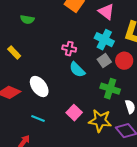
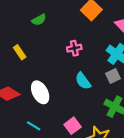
green semicircle: (27, 19) -> (39, 20), turned -48
pink cross: (69, 49) -> (74, 48), moved, turned -32

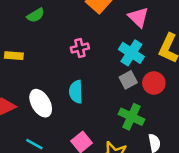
yellow rectangle: (20, 52) -> (14, 56), turned -48
cyan semicircle: (83, 81) -> (76, 92), moved, turned 36

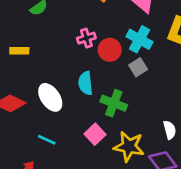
red circle: (154, 83) -> (110, 50), moved
green cross: (132, 117) -> (114, 103), moved

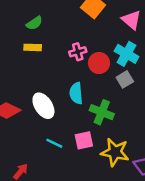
yellow rectangle: (19, 51) -> (33, 47), moved
pink square: (95, 134) -> (84, 140), turned 30
cyan line: (47, 140) -> (54, 143), moved

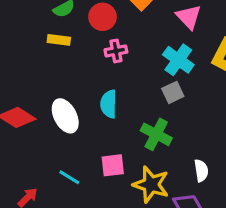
red circle: (99, 63) -> (103, 17), moved
green cross: (102, 112) -> (156, 134), moved
cyan line: (54, 143) -> (69, 177), moved

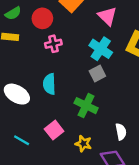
white ellipse: (65, 116) -> (17, 94), turned -30
pink square: (113, 165) -> (54, 130), turned -30
yellow star: (151, 185) -> (83, 144), size x0.6

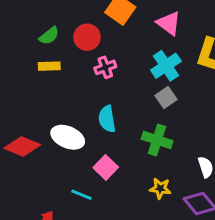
cyan cross: (101, 49) -> (166, 66), turned 30
pink square: (54, 130) -> (106, 167), moved

